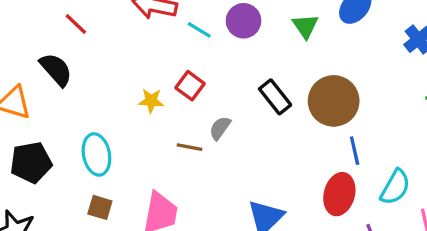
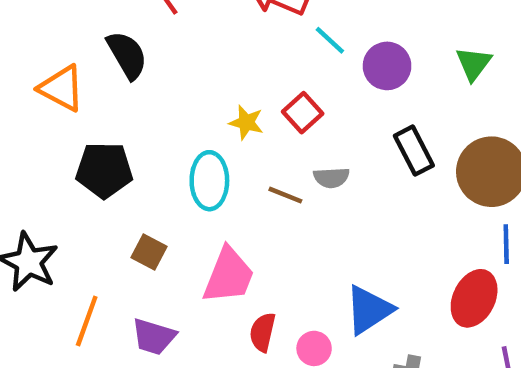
purple circle: (244, 21) -> (387, 66), moved
gray semicircle: (220, 128) -> (331, 178), turned -140
cyan ellipse: (96, 154) -> (209, 181), moved
black pentagon: (31, 162) -> (104, 170), moved

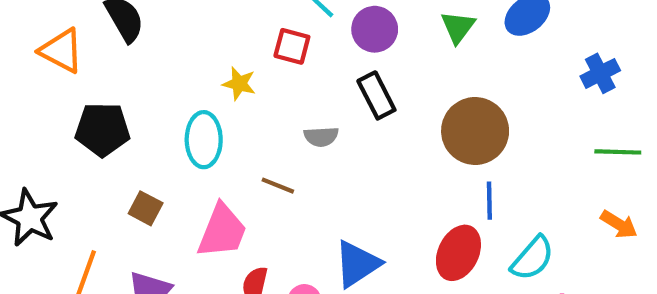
red square: (303, 113) -> (292, 46), moved, turned -33
black rectangle: (414, 151) -> (376, 95), moved
brown line: (285, 195) -> (278, 186), moved

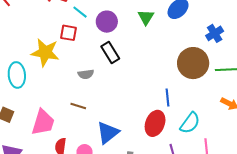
yellow star: (239, 84) -> (45, 52), size x1.8
brown circle: (475, 131) -> (193, 63), moved
cyan ellipse: (204, 140) -> (17, 75), moved
brown line: (278, 186) -> (78, 106), moved

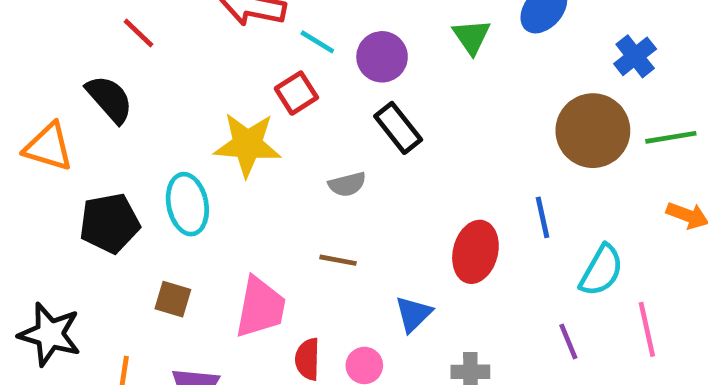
red square: (69, 33) -> (296, 93), turned -36
red ellipse: (155, 123) -> (475, 252), moved
blue triangle: (108, 133) -> (413, 314), size x0.7

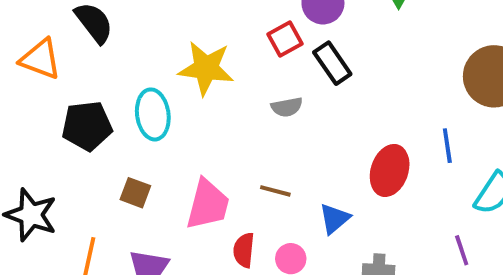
red square: (296, 93) -> (285, 39), moved
brown line: (338, 260) -> (275, 191), moved

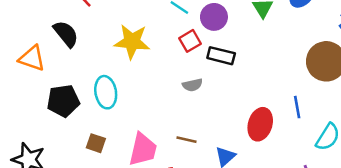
black rectangle: (332, 63) -> (221, 56), turned -40
yellow star: (206, 68) -> (132, 42), moved

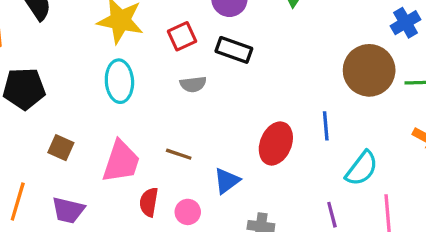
red square: (190, 41) -> (182, 36), moved
cyan ellipse: (106, 92) -> (119, 81), moved

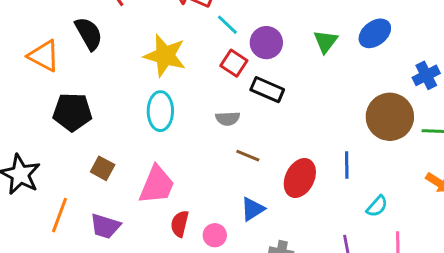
red square: (182, 36) -> (234, 63), moved, turned -36
brown line: (179, 154) -> (248, 156), moved
cyan semicircle: (362, 168) -> (377, 206), size x0.7

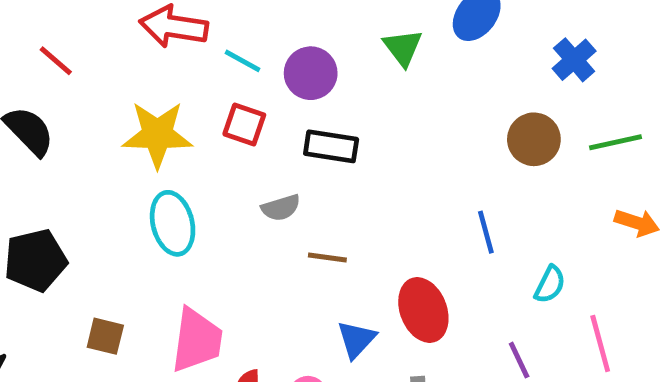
red square: (234, 63) -> (244, 125), moved
brown circle: (390, 117) -> (534, 139), size x0.7
red ellipse: (300, 178) -> (423, 310), moved, turned -33

